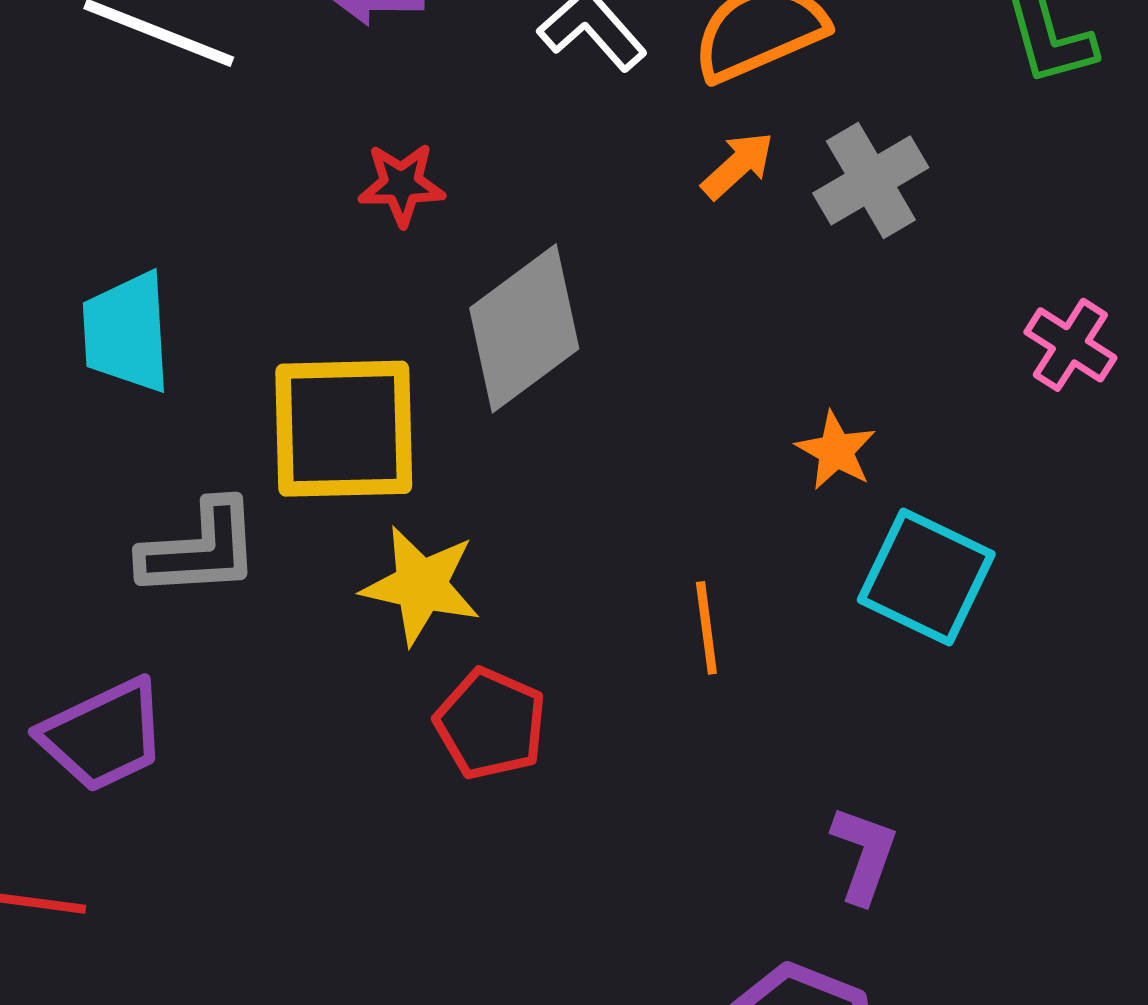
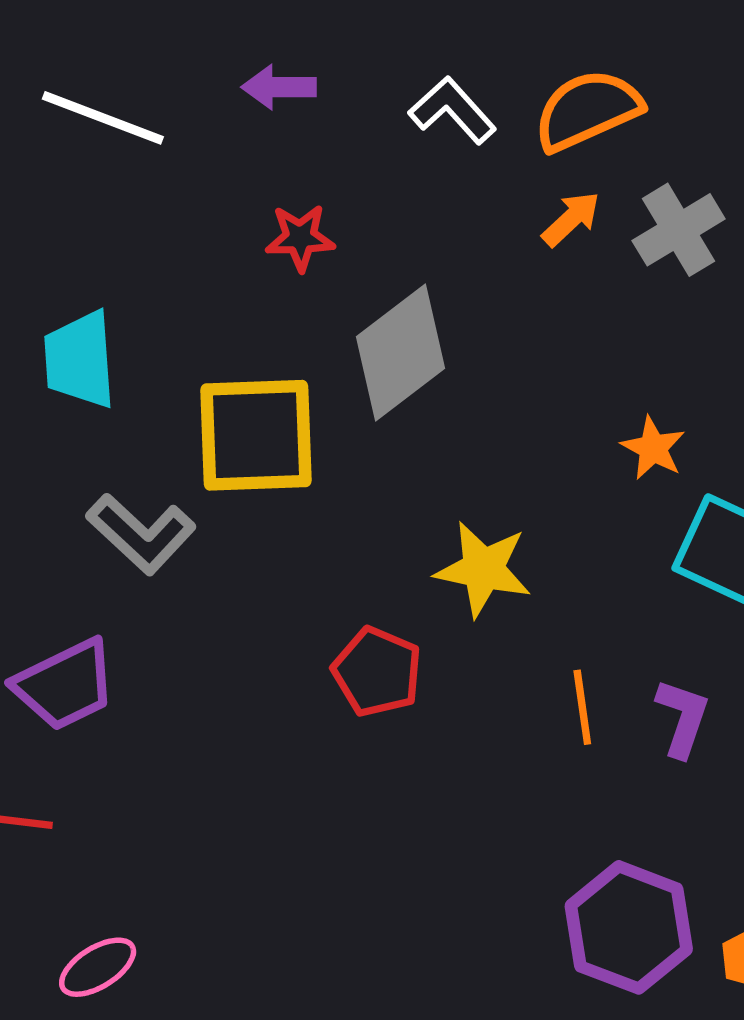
gray L-shape: (200, 549) -> (141, 534), turned 47
yellow star: (421, 585) -> (483, 569), moved
orange line: (706, 628) -> (582, 707), moved
purple L-shape: (864, 854) -> (683, 718), moved

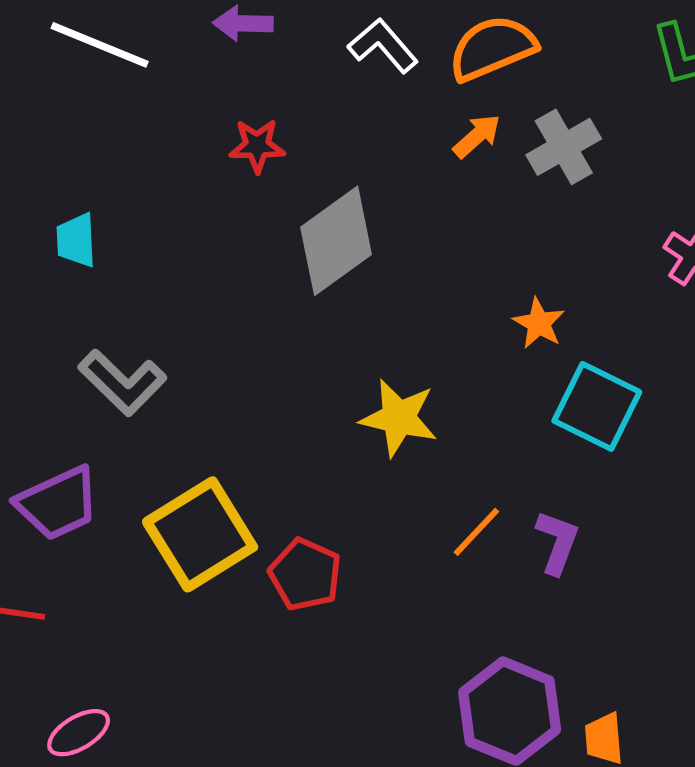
cyan trapezoid: (80, 360) -> (76, 240), size x0.7
yellow square: (256, 435) -> (200, 534), moved, turned -31
red pentagon: (377, 672) -> (305, 574), moved
orange line: (582, 707) -> (476, 532), turned 50

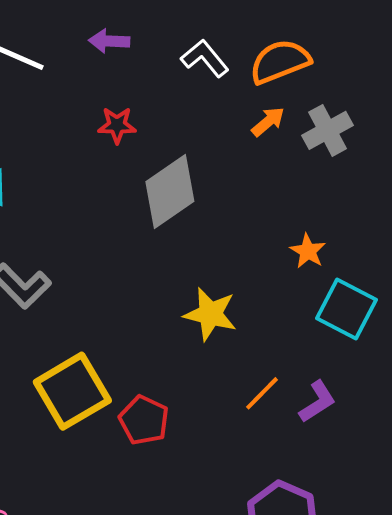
purple L-shape: (557, 542) -> (317, 402), turned 36

